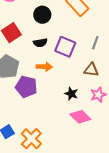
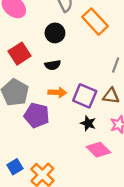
purple square: (65, 47) -> (85, 96), moved

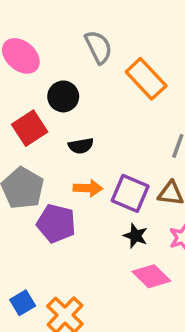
black circle: (55, 33) -> (63, 96), moved

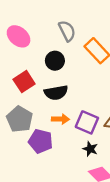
black circle: (63, 96) -> (55, 61), moved
black semicircle: (81, 146) -> (56, 93), size x1.5

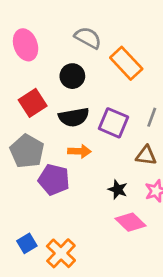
gray semicircle: (67, 31) -> (88, 38), turned -35
pink ellipse: (19, 36) -> (26, 45), turned 30
purple square: (87, 122) -> (113, 123), moved

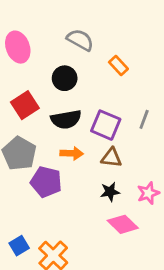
orange rectangle: (126, 63) -> (118, 65), size x0.6
brown triangle: (146, 155) -> (111, 158), moved
black star: (118, 190) -> (110, 192), turned -30

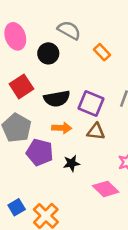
black circle: (65, 78) -> (48, 53), moved
black star: (110, 192) -> (71, 163), moved

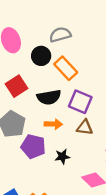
gray semicircle: (69, 30) -> (60, 35), turned -45
orange rectangle: (102, 52) -> (66, 68), moved, size x1.5

